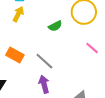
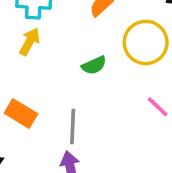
gray line: (44, 61) -> (73, 126), turned 48

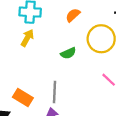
orange rectangle: (21, 114) -> (23, 97), moved

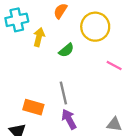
yellow arrow: (27, 38) -> (39, 37), moved

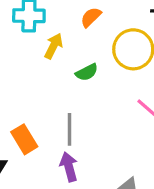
orange rectangle: (33, 107) -> (24, 139), turned 30

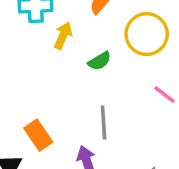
gray line: (69, 129) -> (104, 123), moved

